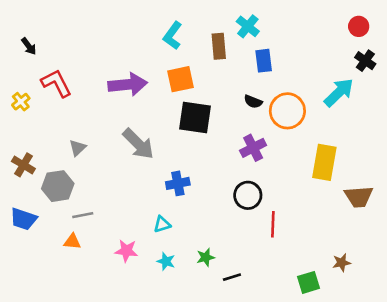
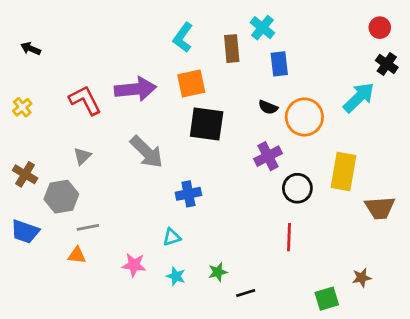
black arrow: (29, 46) -> (31, 49), turned 150
red L-shape: (56, 83) -> (85, 100), moved
black circle: (248, 195) -> (297, 188), moved

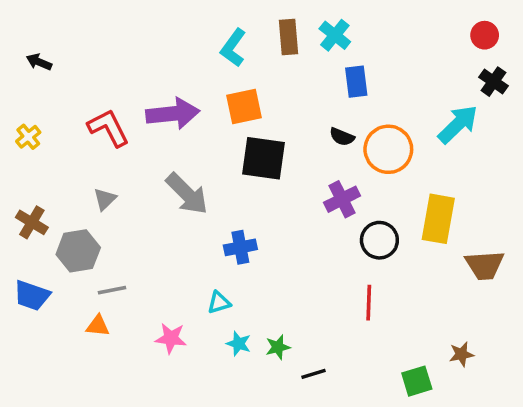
brown rectangle: (232, 49) -> (289, 37), moved
cyan star: (176, 276) -> (239, 344), moved

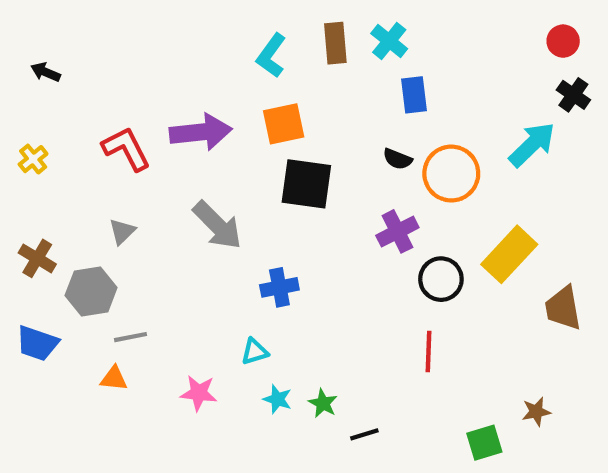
yellow rectangle: (438, 219) -> (509, 254), turned 33
brown trapezoid: (485, 265) -> (563, 308), turned 84
green star: (278, 347) -> (323, 403), turned -30

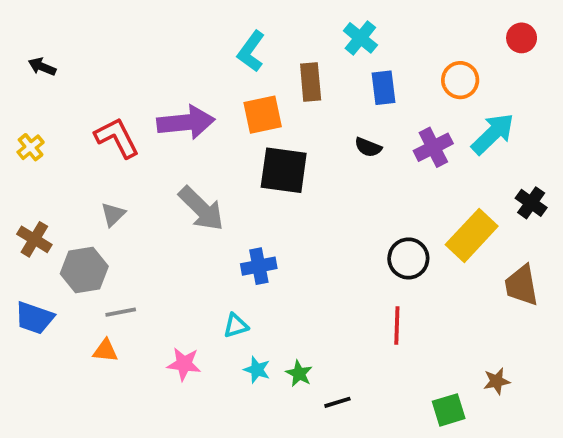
brown rectangle: (335, 43) -> (311, 82), moved
black cross: (573, 95) -> (531, 203), moved
orange circle: (451, 174) -> (460, 80), moved, size x0.7
purple cross: (397, 231) -> (433, 147), moved

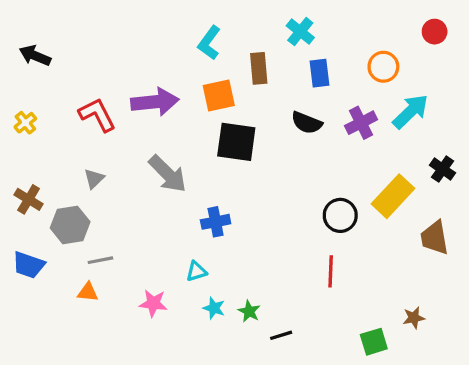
black arrow: (42, 67) -> (35, 56), size x1.4
black semicircle: (368, 147) -> (307, 123), size x1.4

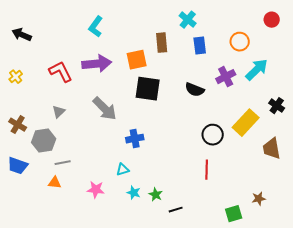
cyan L-shape: (209, 43) -> (96, 27), moved
black semicircle: (307, 123) -> (195, 90), moved

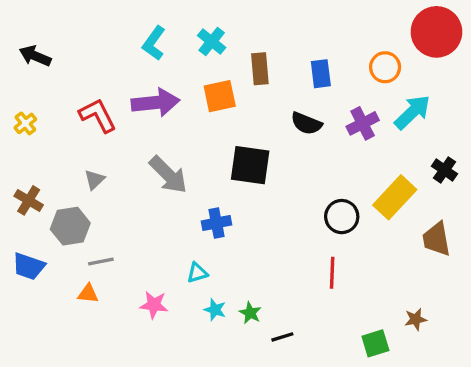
cyan cross: (188, 20) -> (212, 42), moved
red circle: (272, 20) -> (436, 32), size x2.0
black square: (148, 89) -> (250, 165), moved
black semicircle: (195, 90) -> (306, 123), moved

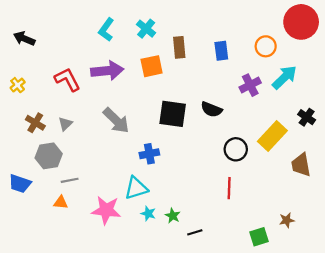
black semicircle: (306, 123) -> (211, 109), moved
brown cross: (29, 200) -> (35, 123), moved
cyan triangle: (197, 273) -> (136, 188), size x1.6
pink star: (154, 305) -> (106, 210), size x1.5

